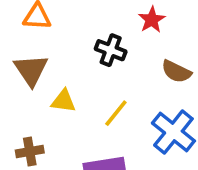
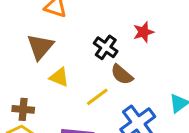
brown semicircle: (176, 71) -> (122, 74), moved

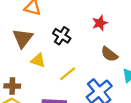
black cross: (106, 47) -> (62, 36), moved
brown semicircle: (122, 74) -> (109, 54), moved

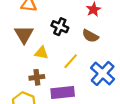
brown semicircle: (109, 54) -> (90, 36), moved
brown cross: (12, 86) -> (37, 77), moved

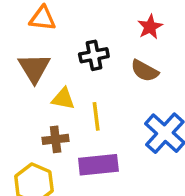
black cross: (60, 27) -> (94, 55), turned -35
yellow line: (71, 61) -> (96, 116), moved, turned -49

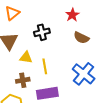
orange triangle: (43, 18) -> (12, 13), turned -42
brown semicircle: (145, 71) -> (81, 38), moved

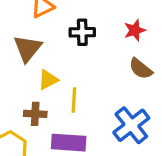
black cross: (42, 32) -> (82, 32), moved
yellow triangle: (26, 57) -> (48, 80), turned -48

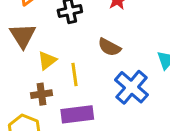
brown semicircle: (141, 69) -> (109, 47), moved

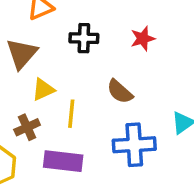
blue cross: (132, 87) -> (134, 145), turned 32
brown cross: (41, 94) -> (27, 127), turned -30

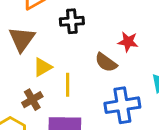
red star: (143, 38) -> (128, 42), moved, turned 30

